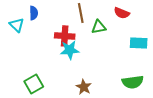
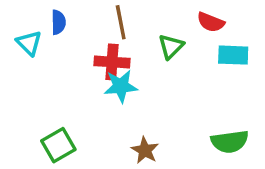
brown line: (81, 13) -> (121, 22), moved
green triangle: (99, 27) -> (171, 46), turned -35
cyan rectangle: (139, 43) -> (233, 55), moved

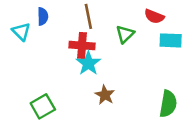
cyan star: (121, 86) -> (88, 63), turned -30
green semicircle: (230, 142) -> (168, 104), turned -72
brown star: (145, 150) -> (105, 95), moved

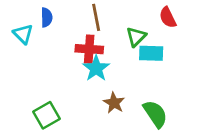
red semicircle: (154, 16) -> (168, 17), turned 42
cyan rectangle: (171, 40) -> (151, 53), moved
green semicircle: (168, 104) -> (155, 114), moved, turned -44

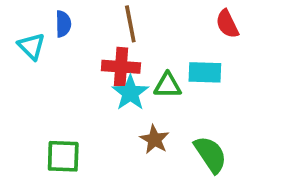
green triangle: (136, 37) -> (168, 85), moved, turned 45
green square: (47, 115) -> (63, 156), turned 32

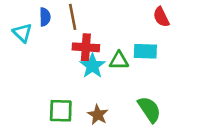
brown line: (130, 24) -> (73, 17), moved
brown star: (155, 139) -> (98, 115), moved
green square: (63, 156) -> (61, 111), moved

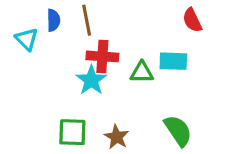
cyan star: (92, 66) -> (91, 80), moved

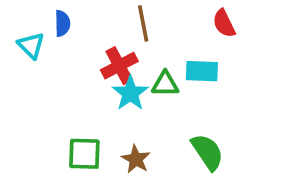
brown line: (87, 20) -> (143, 23), moved
red cross: (102, 56) -> (119, 66), turned -32
cyan star: (91, 80) -> (130, 93), moved

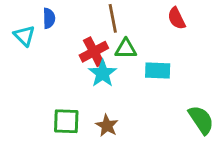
cyan rectangle: (202, 71) -> (158, 70), moved
green triangle: (165, 84) -> (126, 49), moved
green semicircle: (207, 152) -> (201, 120), moved

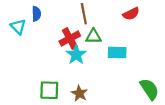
red semicircle: (176, 18) -> (131, 14), turned -91

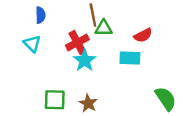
red semicircle: (131, 14) -> (143, 35), moved
cyan triangle: (18, 27) -> (32, 44), moved
green triangle: (93, 36) -> (104, 28), moved

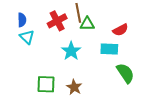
blue semicircle: (40, 15) -> (22, 20), moved
red cross: (77, 42) -> (57, 21), moved
green semicircle: (166, 99) -> (125, 73), moved

